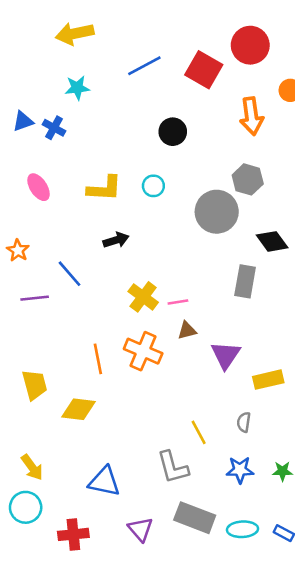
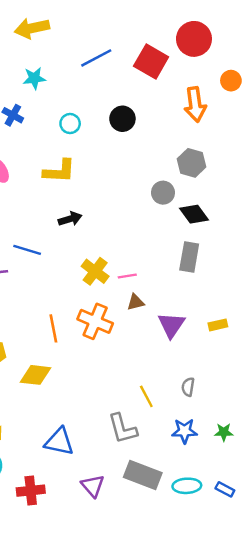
cyan circle: (153, 186) -> (70, 124), moved
gray circle: (217, 212) -> (163, 193), size x0.6
black diamond: (272, 241) -> (194, 214), moved
blue line: (69, 274) -> (27, 250), turned -32
yellow rectangle: (268, 380) -> (218, 325), moved, size x0.7

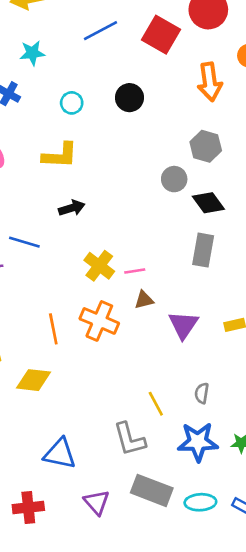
blue star: (184, 431) -> (198, 442), size x1.4

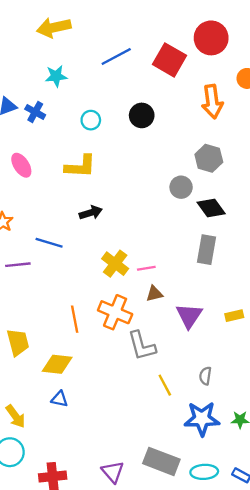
gray L-shape: (129, 439) -> (142, 346), moved
blue triangle: (60, 454) -> (60, 399), moved, size x0.6

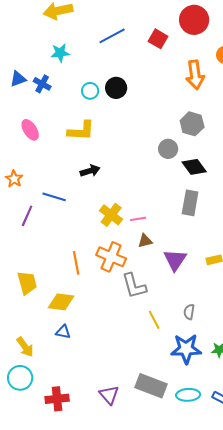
red square: (169, 60) -> (158, 39), size x0.7
black circle: (142, 115) -> (116, 88), moved
purple line: (18, 265) -> (27, 216), turned -60

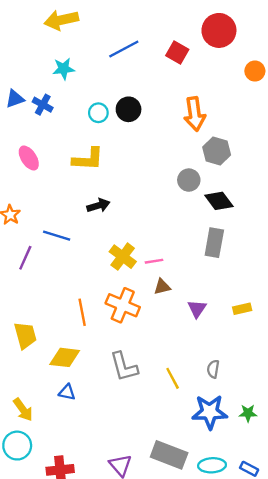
orange arrow: (195, 75) -> (195, 114), moved
purple triangle: (175, 260) -> (197, 309), size x0.7
gray L-shape: (134, 286) -> (124, 367), moved

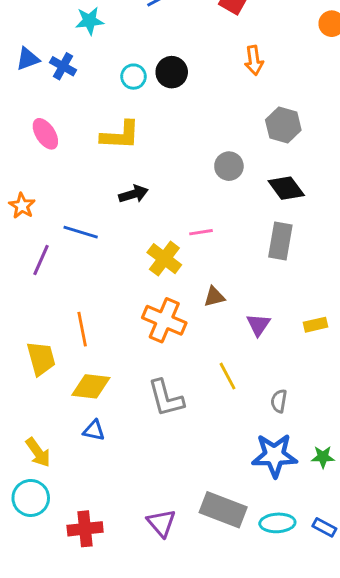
orange arrow: (195, 114) -> (254, 60), moved, size x0.7
gray circle: (189, 180) -> (229, 166), moved
pink line: (154, 261) -> (201, 232), moved
orange line: (82, 312) -> (82, 329), moved
yellow line: (173, 378) -> (227, 376), moved

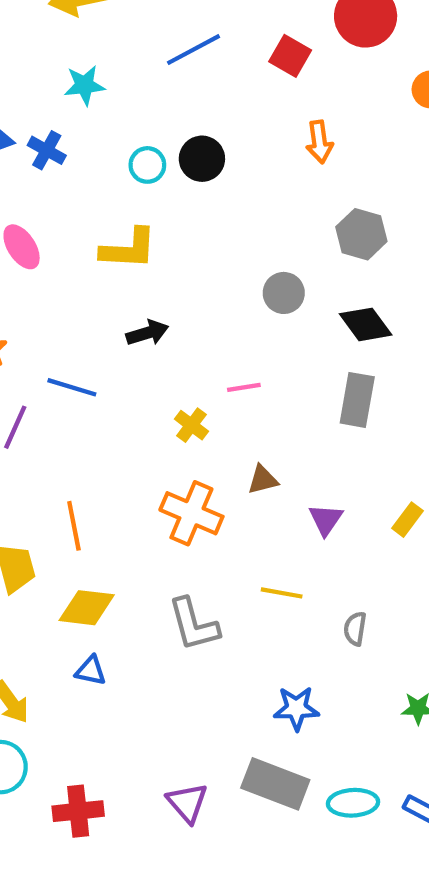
yellow cross: (164, 259) -> (191, 425), size x0.7
yellow rectangle: (316, 325) -> (408, 520), turned -40
yellow line: (227, 376) -> (282, 593), turned -52
blue star: (274, 455) -> (296, 708), moved, size x0.7

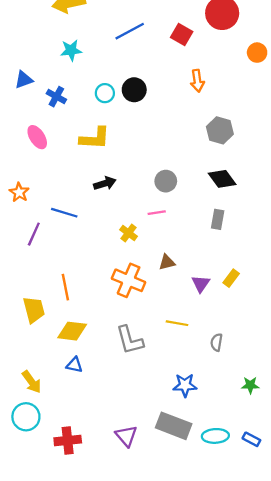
blue cross: (47, 150) -> (56, 97), moved
gray circle: (284, 293) -> (166, 181), moved
gray rectangle: (357, 400) -> (218, 219), size x0.7
yellow rectangle: (408, 520) -> (231, 278), moved

